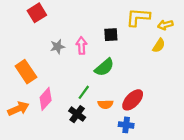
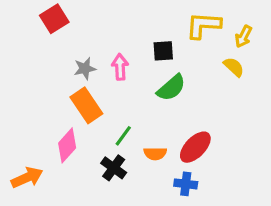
yellow arrow: (165, 25) -> (243, 36), turned -48
yellow semicircle: (159, 46) -> (234, 67), turned -80
green semicircle: (104, 67) -> (171, 88), moved
orange rectangle: (26, 72) -> (86, 105), moved
orange arrow: (18, 109) -> (27, 178), moved

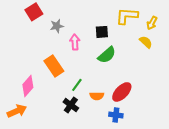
gray star: (85, 69) -> (57, 26), moved
pink diamond: (67, 145) -> (28, 86), moved

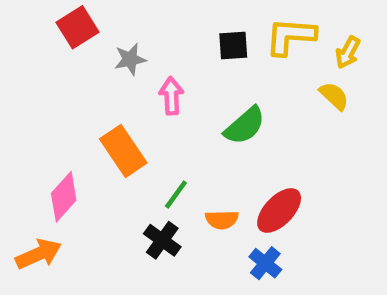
black square: (102, 32) -> (233, 46), moved
blue cross: (116, 115) -> (265, 263), turned 32

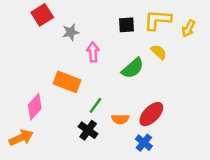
yellow semicircle: (334, 96) -> (159, 52), moved
orange rectangle: (123, 151) -> (67, 82), turned -35

